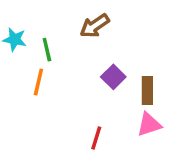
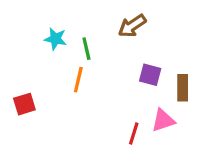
purple square: (113, 77) -> (150, 75), turned -30
pink triangle: (149, 124) -> (163, 120), moved

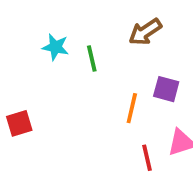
orange line: (78, 80) -> (132, 108), moved
red line: (134, 133) -> (147, 158), turned -30

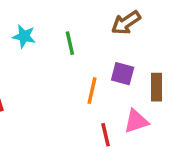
brown arrow: (145, 32) -> (126, 23), moved
green line: (92, 59) -> (70, 43), moved

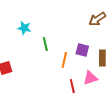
brown arrow: (126, 23) -> (97, 19), moved
green line: (70, 43) -> (45, 44), moved

